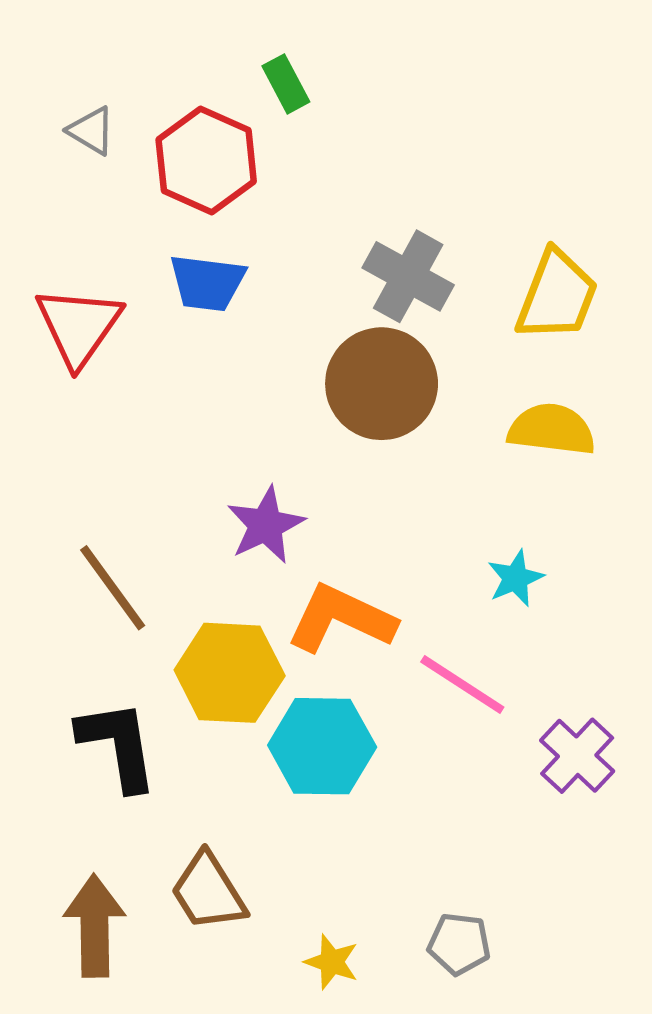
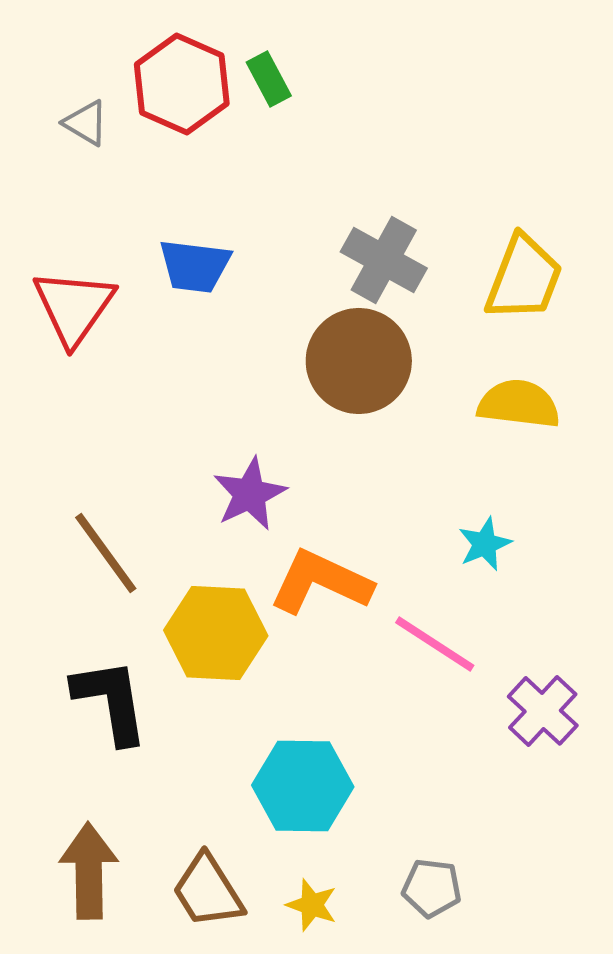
red hexagon: (206, 160) -> (182, 84), moved
cyan hexagon: (322, 746) -> (303, 786), moved
brown trapezoid: (208, 892) -> (208, 891), moved

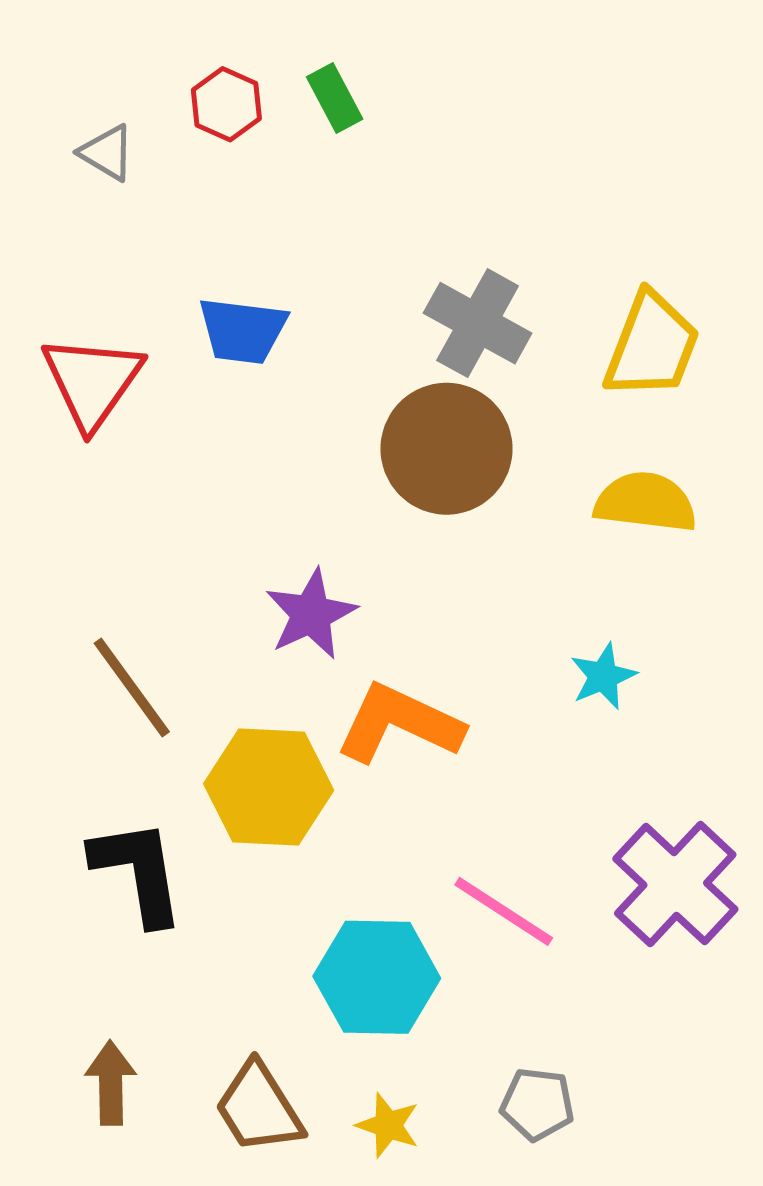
red hexagon: (182, 84) -> (226, 104), size x0.6
pink line: (435, 644) -> (504, 911), moved
purple cross: (543, 711) -> (675, 884), size x1.4
brown arrow: (89, 871) -> (111, 1083), size x0.7

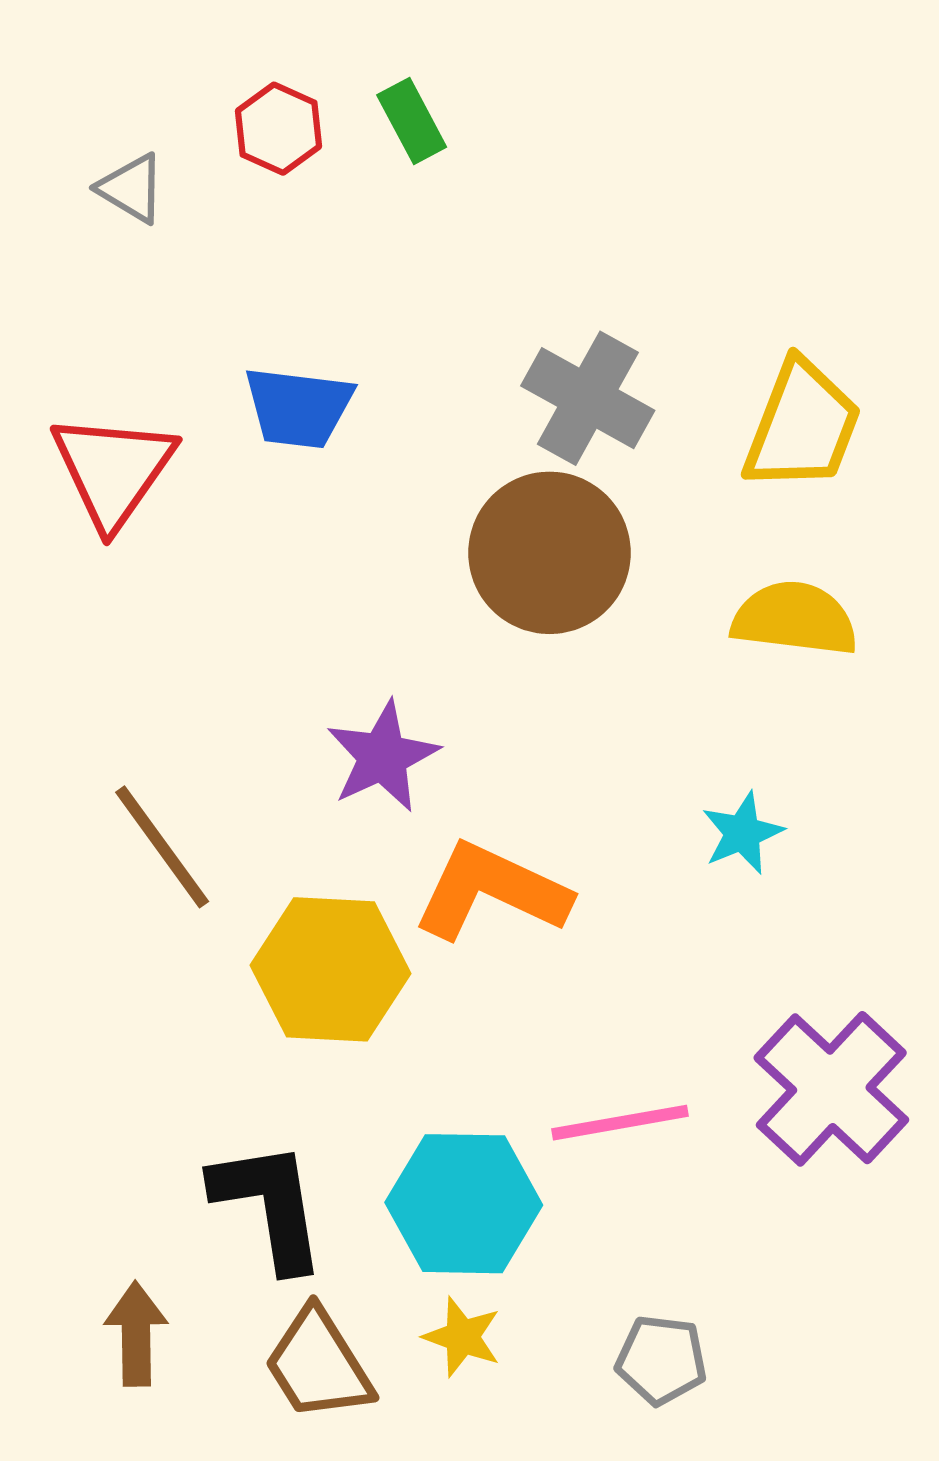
black L-shape: (138, 872) -> (269, 1205), moved
pink line: (504, 911) -> (620, 1123), turned -43
yellow star: (388, 1125) -> (462, 1337), moved

